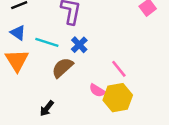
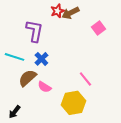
pink line: (119, 69) -> (85, 79), moved
pink semicircle: (97, 90) -> (44, 87), moved

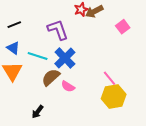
purple L-shape: (34, 31) -> (58, 30), turned -30
blue cross: (41, 59) -> (65, 58), size x1.5
yellow hexagon: (73, 103) -> (114, 97), moved

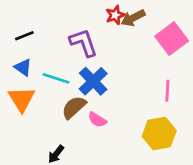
pink square: (123, 27) -> (172, 39), size x1.6
pink line: (109, 78) -> (167, 91), moved, turned 42

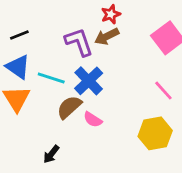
brown arrow: (133, 18) -> (107, 36), moved
blue triangle: (23, 67) -> (18, 67), size x1.4
pink line: (167, 91) -> (163, 90), turned -45

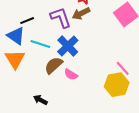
black line: (19, 35) -> (27, 21), moved
pink line: (163, 90) -> (123, 68), moved
black arrow: (51, 154) -> (40, 100), turned 80

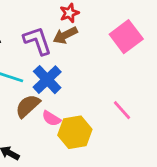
yellow hexagon: (117, 85) -> (75, 132), moved

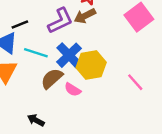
purple L-shape: (37, 41) -> (60, 21), turned 84
yellow hexagon: (75, 132) -> (91, 65), moved

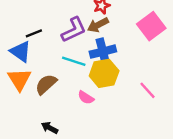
cyan line: (36, 53) -> (74, 61), moved
blue cross: (69, 55) -> (103, 52), moved, turned 30
brown semicircle: (52, 79) -> (46, 84), moved

